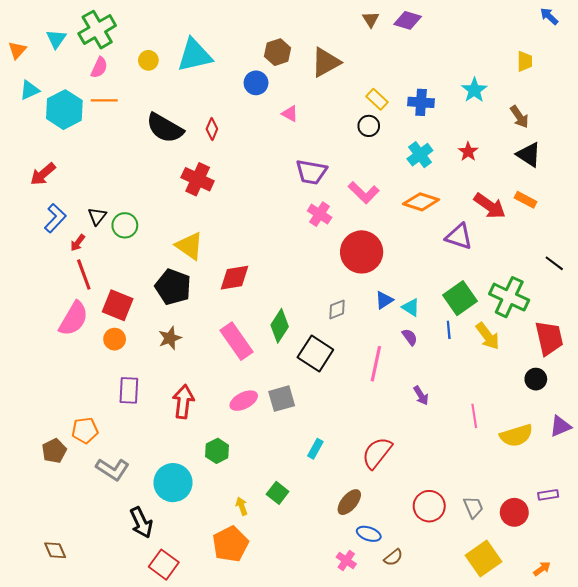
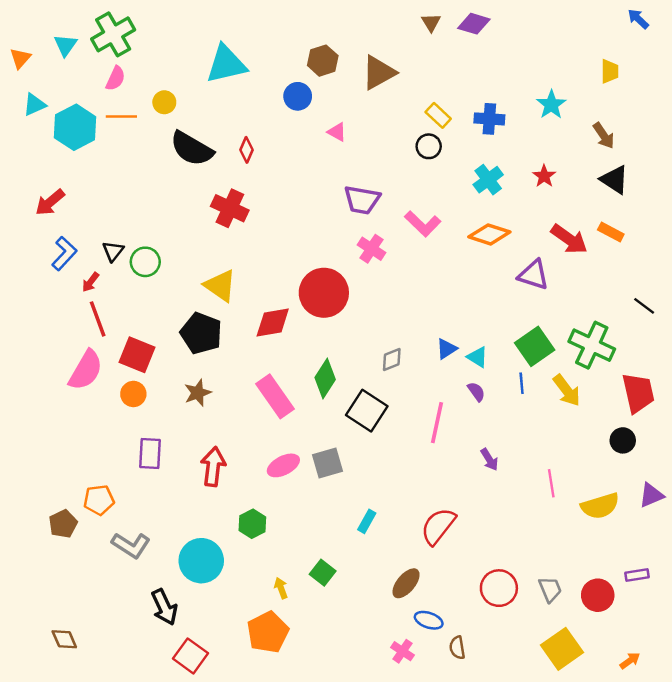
yellow circle: (148, 60) -> (164, 102), moved
red circle: (362, 252) -> (324, 293), moved
brown semicircle: (393, 557) -> (457, 648), turned 120

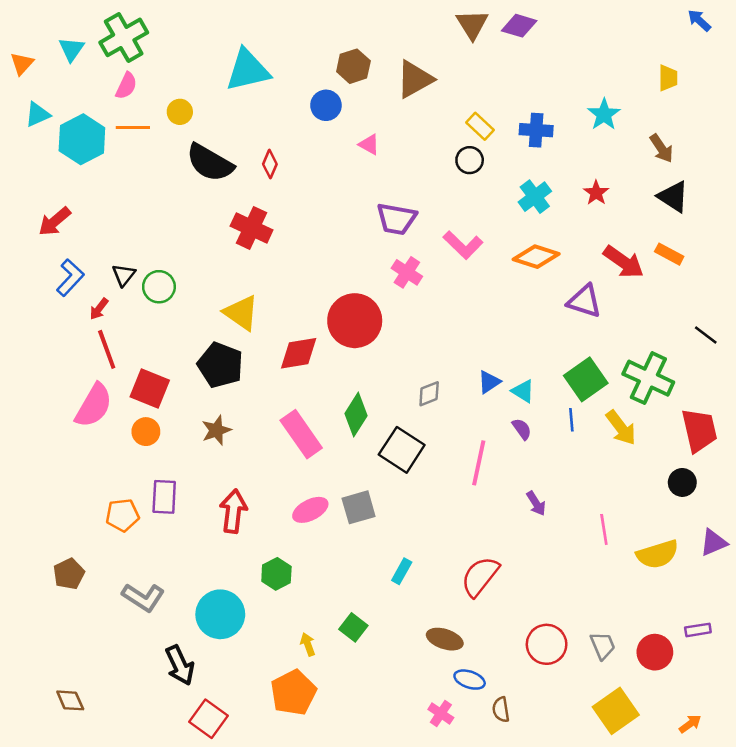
brown triangle: (431, 22) -> (472, 24), size x1.5
orange pentagon: (99, 500) -> (122, 515), moved
brown ellipse: (406, 583) -> (445, 639), turned 68

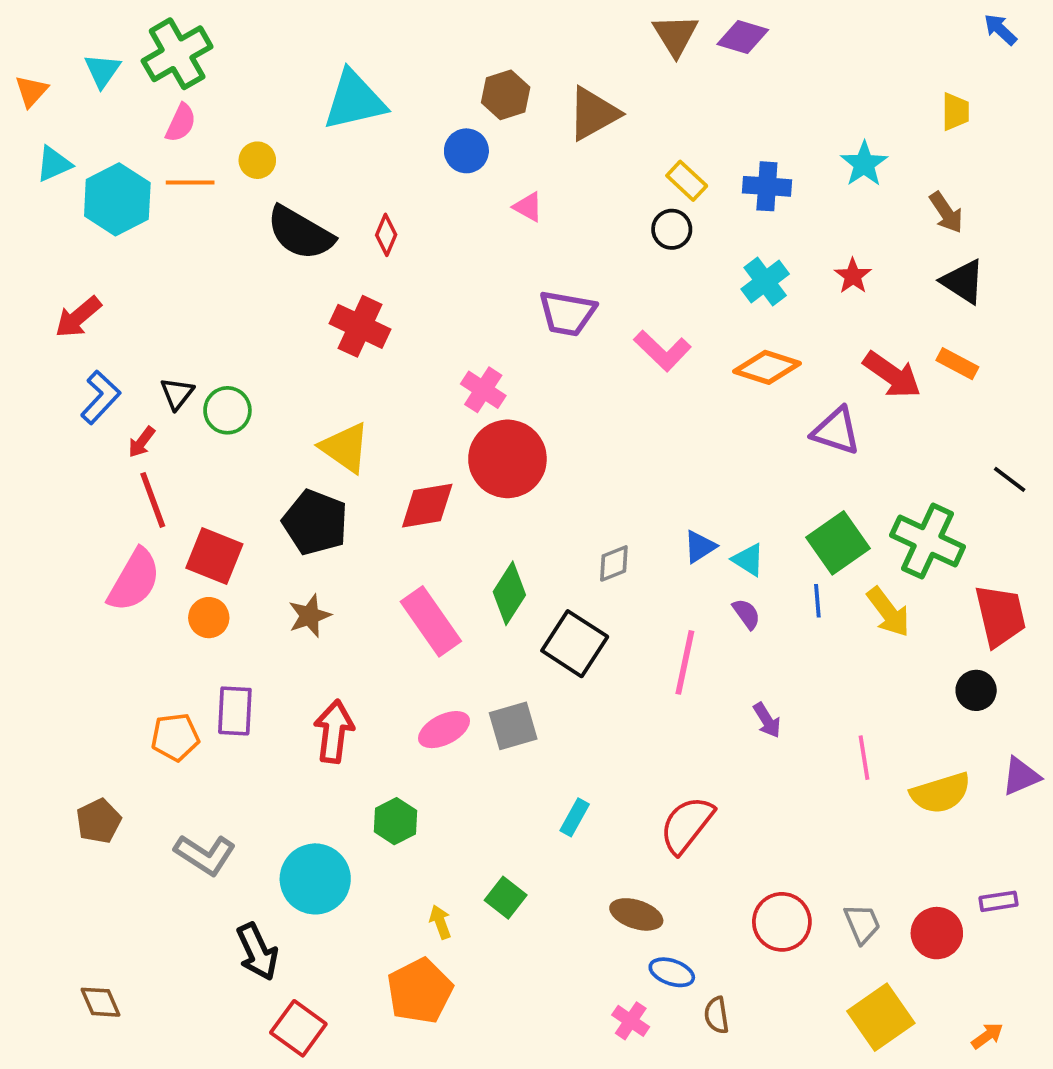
pink cross: (407, 272) -> (483, 390), moved

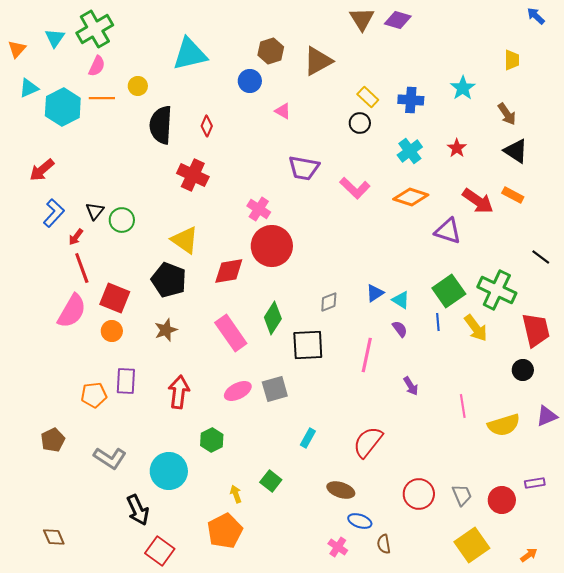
black semicircle: (300, 233) -> (161, 125), turned 63
black square: (575, 644) -> (308, 345), turned -36

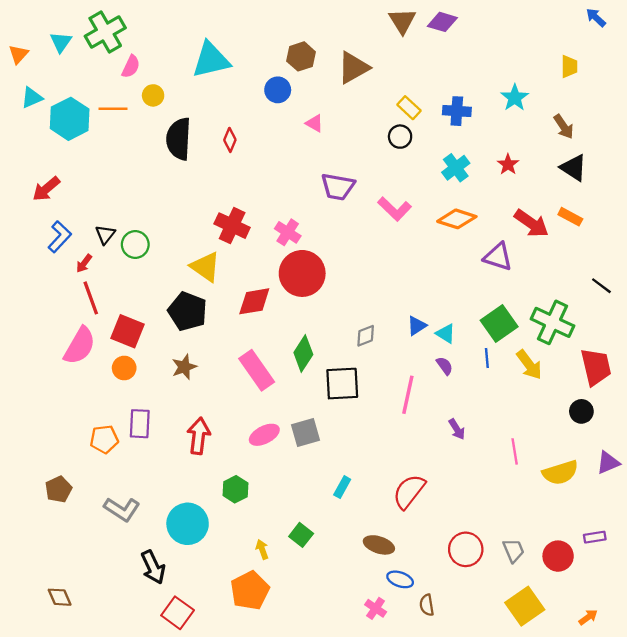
pink semicircle: (97, 66) -> (131, 66), moved
red cross: (193, 175) -> (232, 226), moved

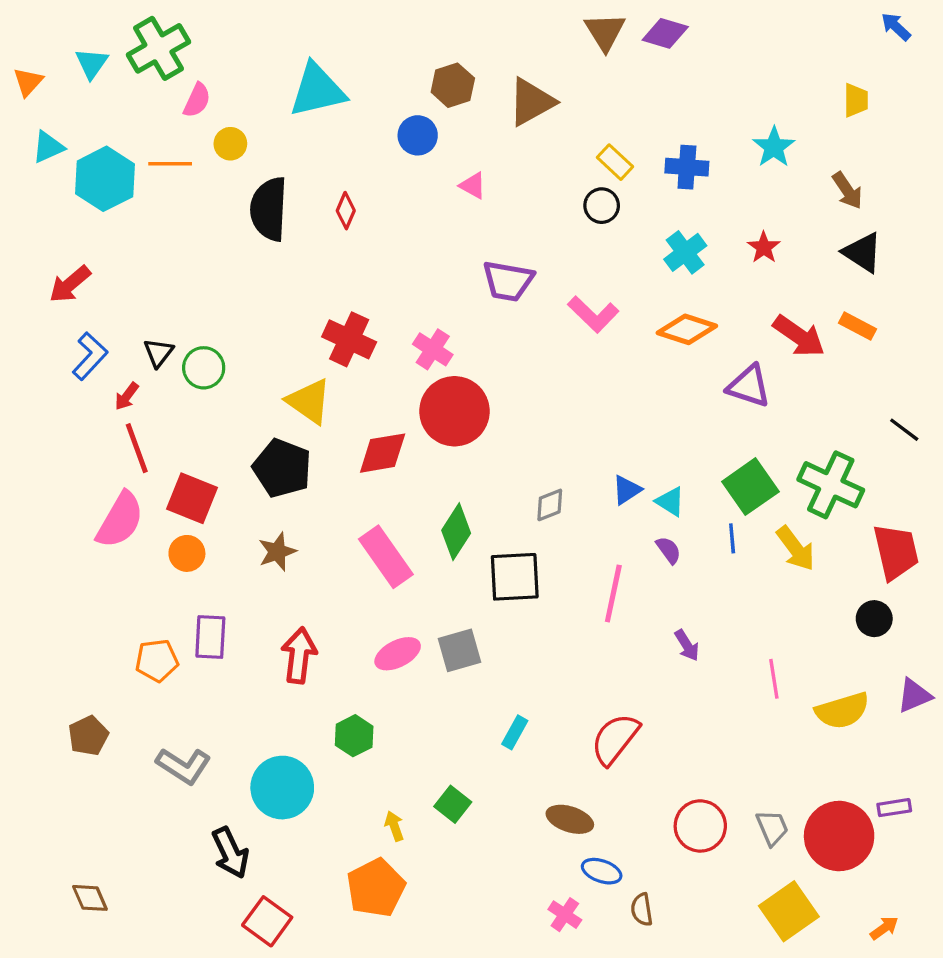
red circle: (558, 556) -> (839, 836), size x1.5

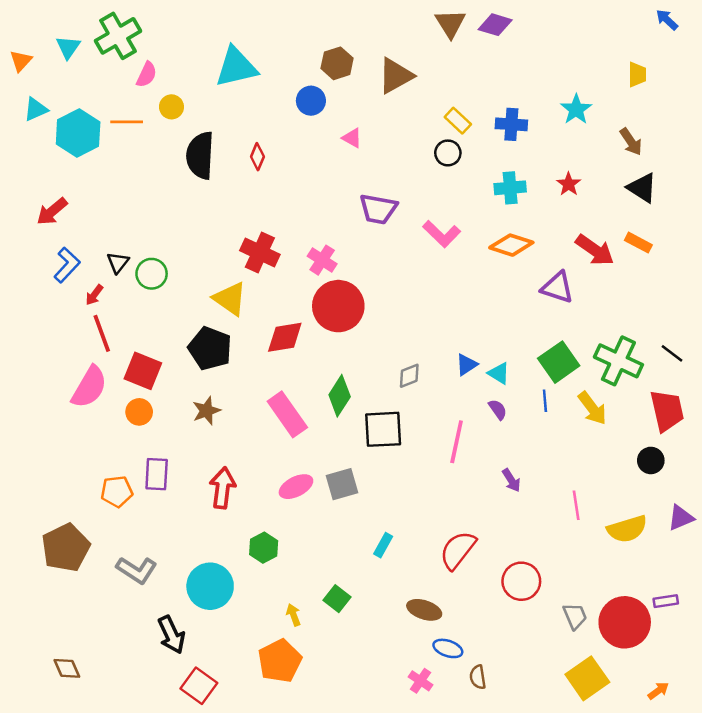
cyan cross: (685, 252) -> (510, 188), turned 32
black line: (904, 430) -> (672, 353), moved
brown pentagon: (88, 736) -> (66, 548), size x1.6
red circle: (700, 826) -> (521, 581), moved

